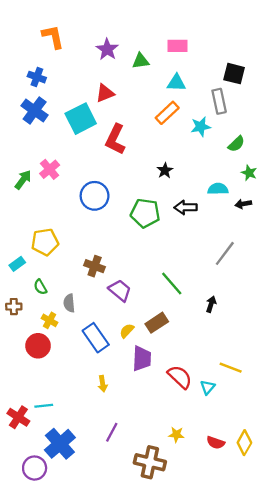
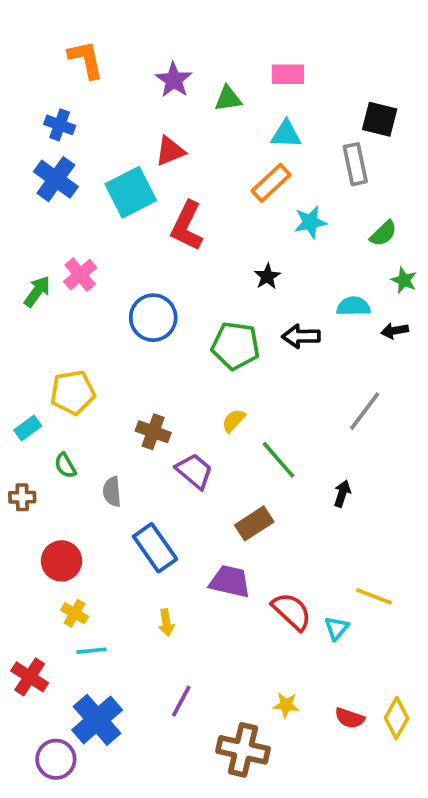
cyan star: (201, 127) -> (310, 222), moved
yellow cross: (50, 320) -> (75, 613), moved
yellow semicircle: (127, 331) -> (234, 421), moved
purple trapezoid: (142, 358) -> (230, 581), turned -80
cyan line: (44, 406) -> (91, 651), moved

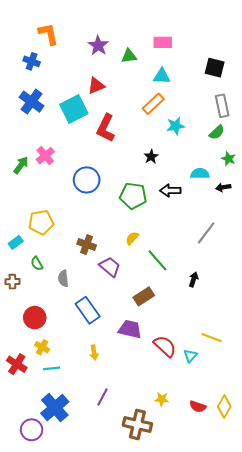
blue cross: (60, 125) -> (32, 61), moved
gray rectangle: (355, 164) -> (222, 106), moved
red cross: (30, 677) -> (17, 364), moved

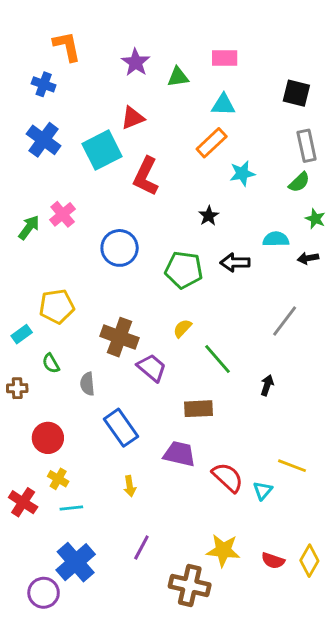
brown cross: (87, 245) -> (120, 337), size x1.4
brown rectangle: (144, 296) -> (198, 409), turned 30
yellow star: (162, 399) -> (223, 550), size x1.6

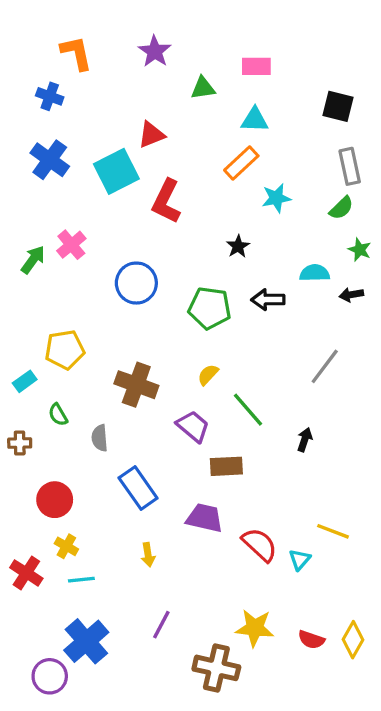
purple star: (136, 62) -> (155, 51), moved
purple trapezoid: (152, 368) -> (193, 426), moved

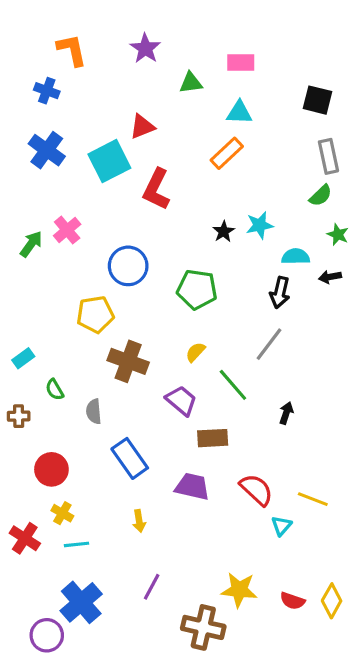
cyan star: (276, 198) -> (260, 225), moved
black arrow: (268, 300) -> (280, 293), moved, turned -76
yellow pentagon: (65, 350) -> (95, 314), moved
gray line: (325, 366) -> (269, 344), moved
red semicircle: (260, 545) -> (256, 490), moved

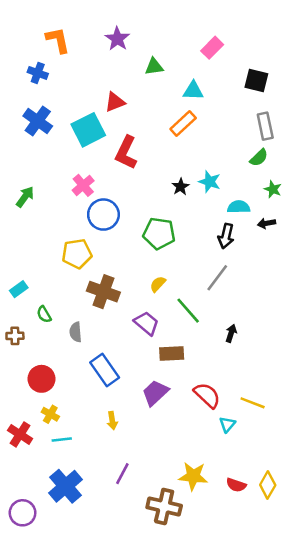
pink rectangle: (241, 62) -> (212, 48), moved, turned -45
cyan star: (260, 225) -> (210, 182), turned 30
pink cross: (67, 230) -> (83, 185), moved
purple trapezoid: (192, 487) -> (155, 393), turned -56
purple circle: (47, 635) -> (23, 513), moved

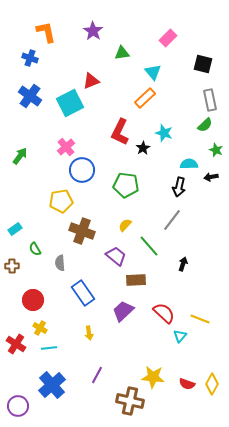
cyan triangle: (193, 91) -> (153, 72), turned 48
red L-shape: (126, 153) -> (120, 132), moved
cyan star: (210, 182) -> (164, 133), moved

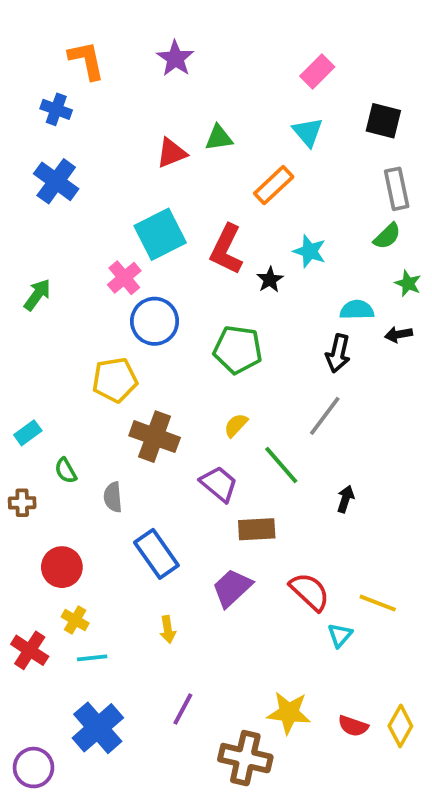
green triangle: (122, 53) -> (219, 138), moved
cyan triangle: (153, 72) -> (308, 132), moved
cyan square: (70, 103) -> (160, 234), moved

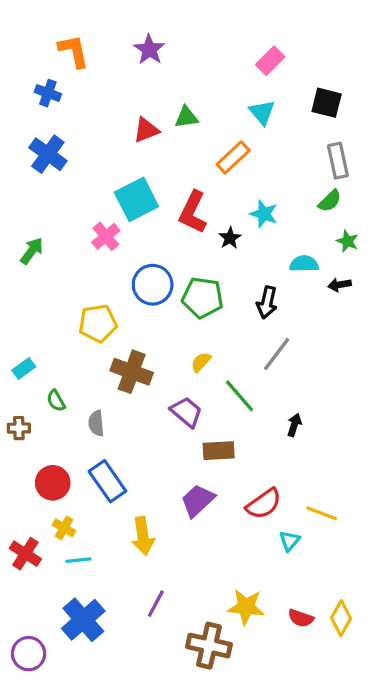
blue circle: (155, 321) -> (153, 285), moved
black arrow: (338, 353) -> (267, 302), moved
blue rectangle: (156, 554) -> (107, 481), moved
red semicircle: (310, 592) -> (264, 504), turned 102
yellow arrow: (168, 629) -> (143, 536), size x1.6

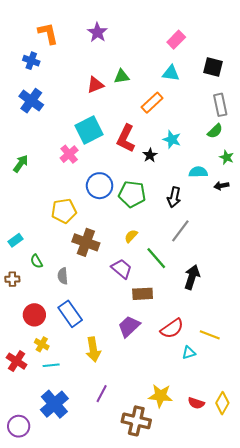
cyan triangle: (262, 112) -> (171, 73), turned -42
black arrow: (294, 425) -> (192, 277), size x1.6
cyan triangle: (290, 541) -> (189, 353), turned 32

